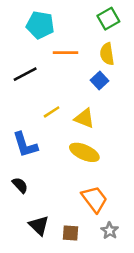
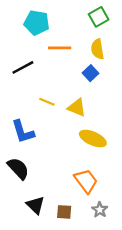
yellow line: (52, 112) -> (47, 102), turned 56
yellow ellipse: (84, 152) -> (93, 139), moved
black semicircle: (20, 185) -> (18, 168), size x1.5

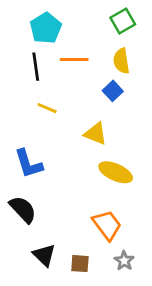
cyan pentagon: (37, 23) -> (46, 28), turned 30
black line: (23, 67) -> (36, 67), moved, turned -70
yellow line: (47, 102) -> (47, 108), moved

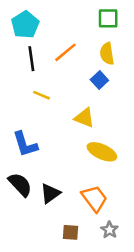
green square: (123, 21) -> (108, 18), turned 30
cyan pentagon: (46, 28) -> (25, 25), moved
orange line: (74, 60) -> (65, 52), turned -40
black triangle: (44, 255) -> (50, 193), moved, turned 40

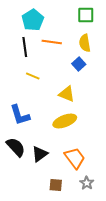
cyan pentagon: (25, 25) -> (33, 20), moved
orange line: (65, 52) -> (52, 42), turned 48
yellow ellipse: (102, 152) -> (65, 121), moved, turned -45

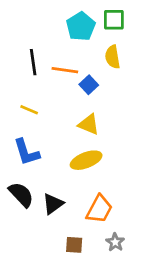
cyan pentagon: (33, 20) -> (81, 26), moved
orange line: (52, 42) -> (65, 70), moved
blue square: (79, 64) -> (89, 85), moved
yellow line: (33, 76) -> (29, 110), moved
orange trapezoid: (75, 158) -> (99, 209), turned 65

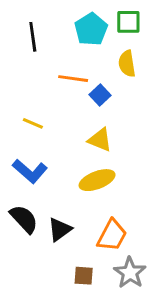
black line: (33, 62) -> (33, 37), moved
blue L-shape: (26, 152) -> (30, 171), turned -32
gray star: (115, 242) -> (130, 273), size x1.5

